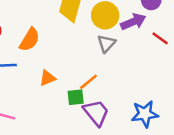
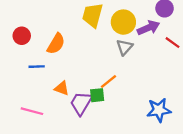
orange triangle: (47, 78) -> (62, 88), moved, turned 42
purple trapezoid: (96, 113) -> (81, 103), moved, turned -110

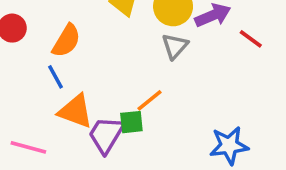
blue line: (37, 67) -> (56, 77), moved, turned 63
orange triangle: (62, 88) -> (75, 111), size x1.5

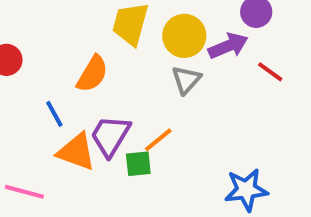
orange semicircle: (66, 41) -> (92, 74), moved
purple trapezoid: (106, 135) -> (110, 136), moved

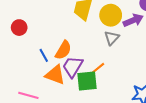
orange semicircle: (92, 74) -> (63, 50), moved
green square: (138, 164) -> (87, 81), size x1.5

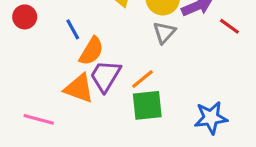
blue line: (44, 55) -> (73, 29), moved
green square: (87, 81) -> (147, 105), moved

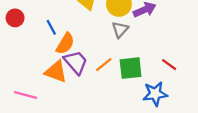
red line: (229, 26) -> (169, 65), moved
purple trapezoid: (105, 76) -> (76, 62), turned 108
green square: (147, 105) -> (131, 68), moved

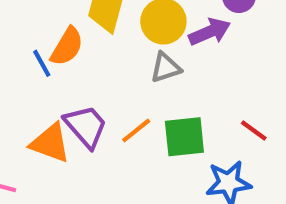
gray triangle: (120, 30) -> (166, 68), turned 30
orange semicircle: (65, 44) -> (67, 47), moved

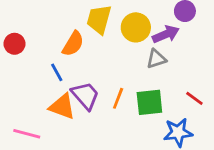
blue line: (42, 63) -> (57, 72), moved
gray triangle: (166, 68) -> (156, 59), moved
orange line: (136, 130) -> (118, 98), turned -30

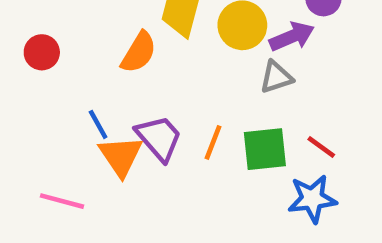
blue line: (57, 72) -> (98, 124), moved
red line: (194, 98) -> (321, 147), moved
orange triangle: (62, 106) -> (121, 156), turned 36

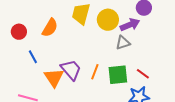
orange semicircle: (139, 52) -> (50, 28), moved
blue line: (98, 124) -> (33, 57), moved

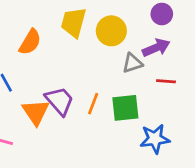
purple arrow: (130, 25) -> (156, 48), moved
red line: (143, 74) -> (166, 81), moved, turned -32

